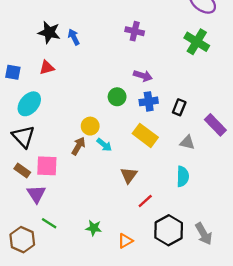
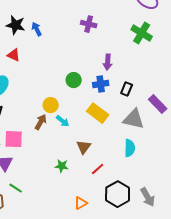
red triangle: (47, 68) -> (14, 55), turned 40
purple arrow: (143, 76) -> (108, 62), moved, turned 77
gray triangle: (187, 142) -> (134, 119), size x1.6
green star: (94, 228) -> (62, 166), moved

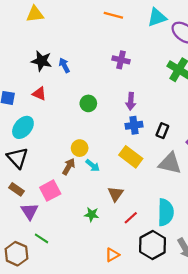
purple arrow: (108, 62) -> (131, 101), moved
green circle: (74, 80) -> (88, 103), moved
pink square: (14, 139) -> (50, 191), moved, turned -30
cyan semicircle: (130, 148) -> (166, 212), moved, size x1.4

